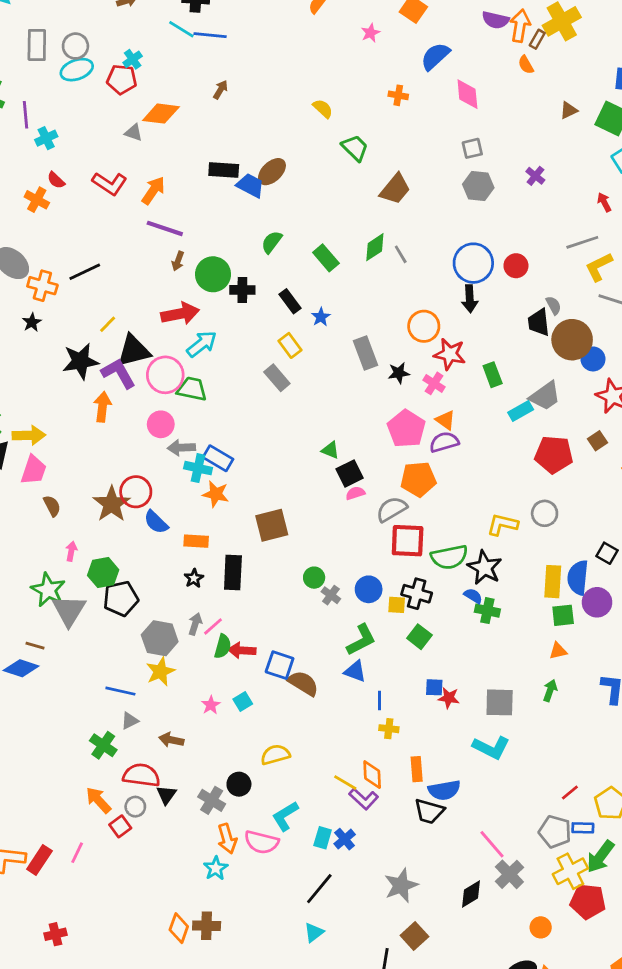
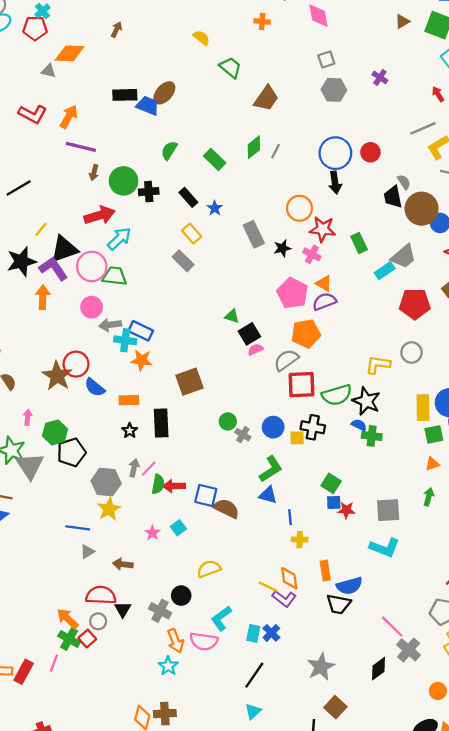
gray line: (401, 254) -> (275, 151), turned 63
green square: (419, 637) -> (331, 483), moved
green cross: (103, 745) -> (69, 639), moved

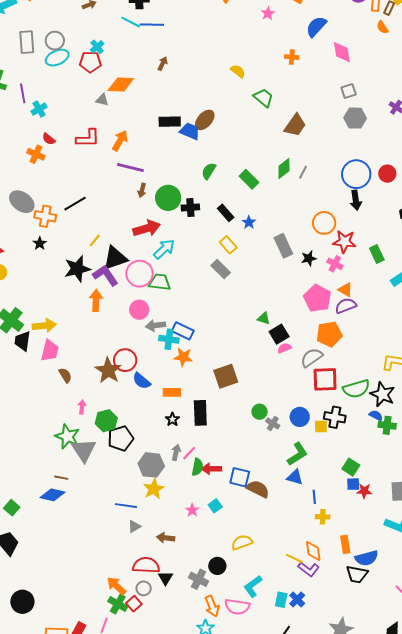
red L-shape: (33, 114) -> (88, 138), turned -30

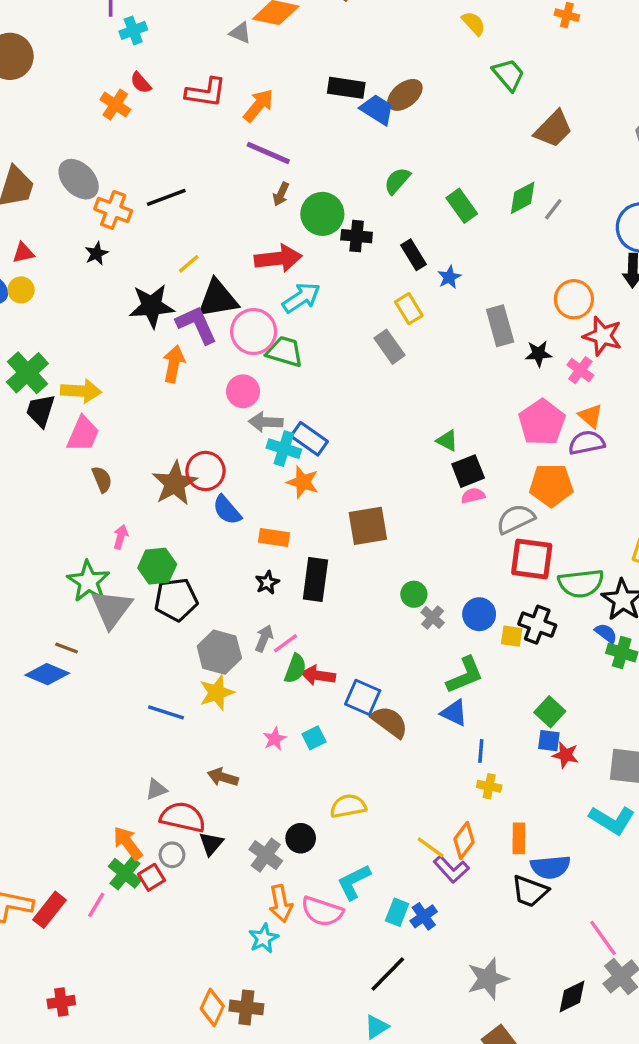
gray triangle: (134, 526) -> (156, 789), moved
orange diamond: (313, 551) -> (464, 840), turned 35

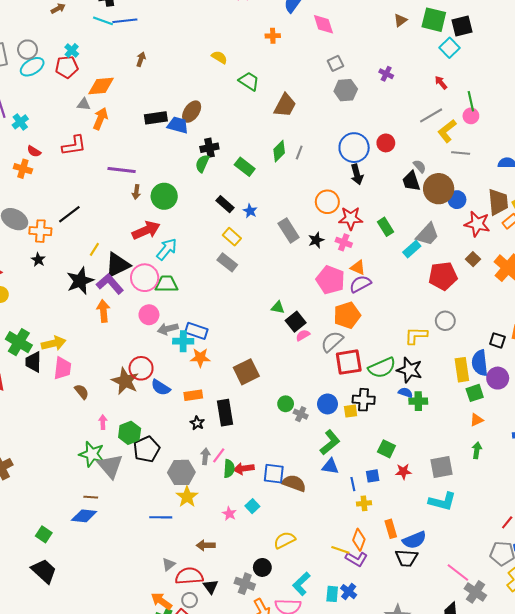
orange arrow: (258, 105) -> (100, 119), moved
black cross: (357, 236) -> (209, 148), moved
blue square: (549, 741) -> (373, 476), moved

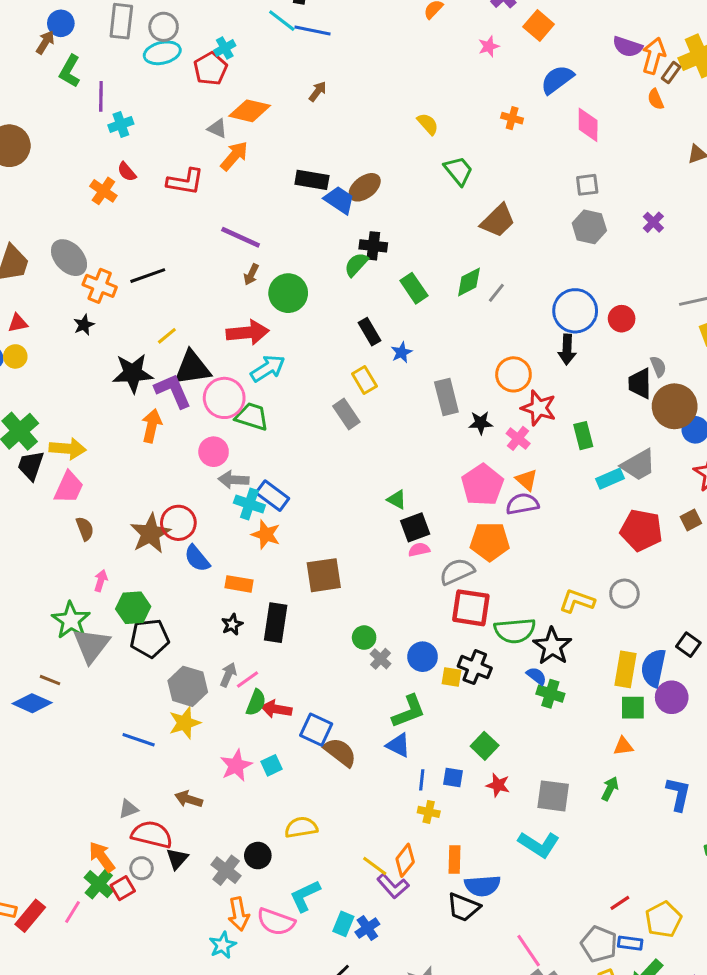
red pentagon: (67, 67) -> (210, 69), turned 30
pink star: (229, 514) -> (236, 765), size x1.5

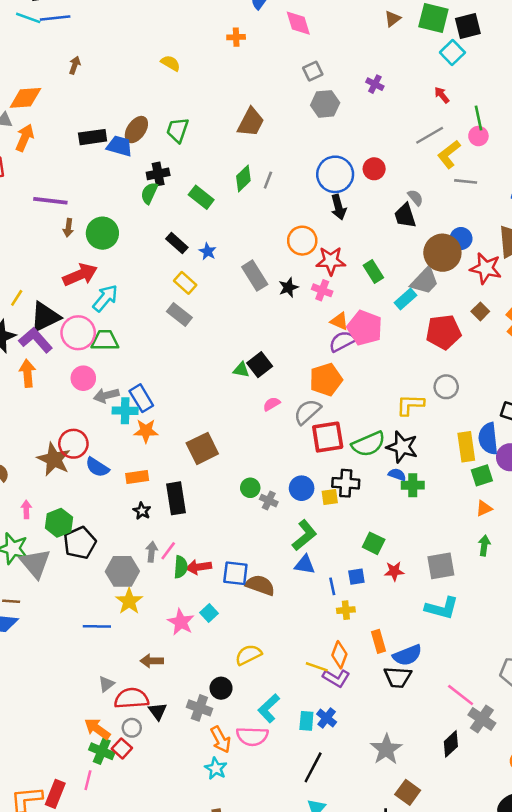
green trapezoid: (458, 171) -> (178, 130), moved, turned -104
brown circle: (675, 406) -> (442, 253), moved
pink pentagon: (482, 485) -> (365, 328), moved
blue rectangle: (272, 496) -> (141, 398), turned 40
black square: (415, 527) -> (260, 365), moved

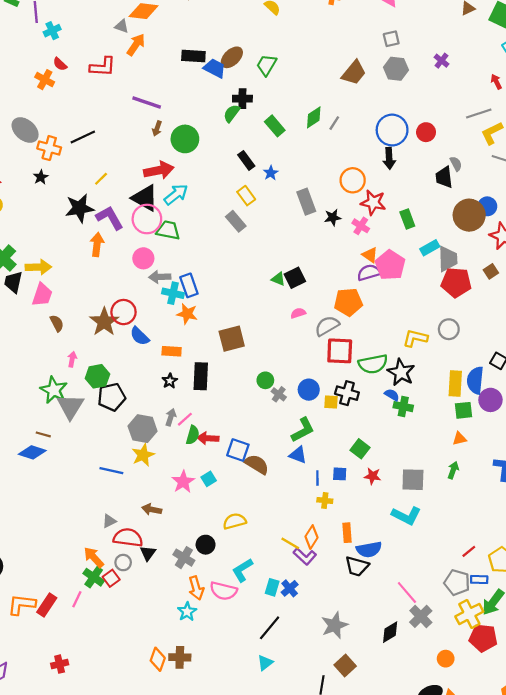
brown trapezoid: (251, 122) -> (354, 73), moved
gray trapezoid: (425, 281) -> (448, 259), moved, turned -56
black triangle: (45, 317) -> (145, 198), moved, turned 44

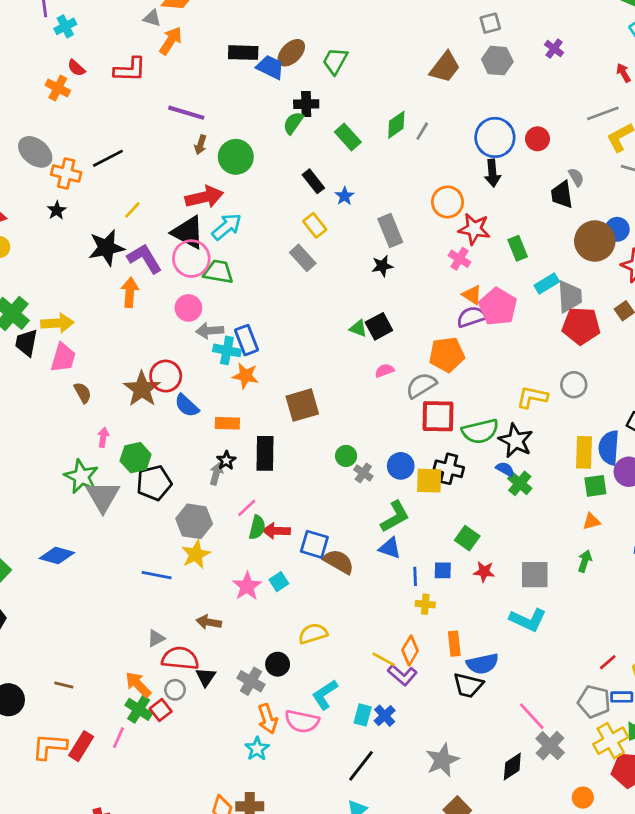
black star: (333, 217) -> (382, 266), moved
yellow square: (331, 402) -> (429, 481), size x1.5
green cross: (403, 407) -> (520, 483), turned 30
gray arrow: (171, 417) -> (216, 474), moved
brown line: (43, 434) -> (64, 685), moved

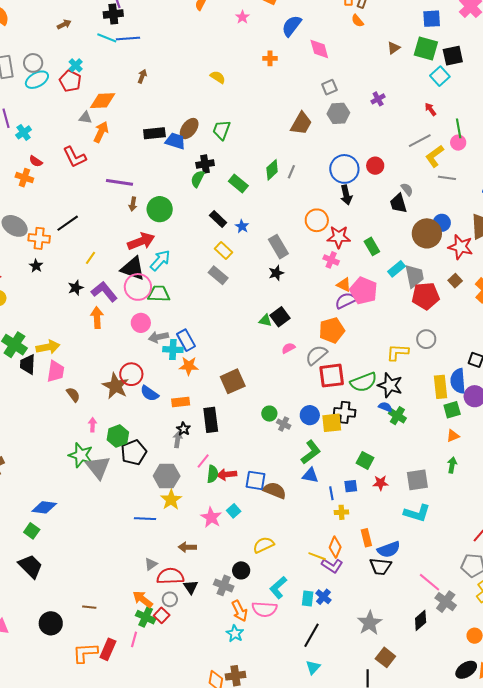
purple cross: (554, 49) -> (378, 99), turned 32
red L-shape: (130, 70) -> (75, 157), turned 70
black star: (106, 248) -> (76, 288), size x0.6
blue diamond: (57, 555) -> (44, 507), moved

